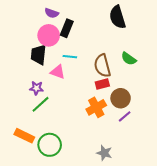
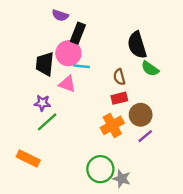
black semicircle: (118, 17) -> (137, 45), moved
pink circle: (49, 35) -> (68, 53), moved
brown semicircle: (102, 66) -> (119, 77), size x0.6
green circle: (50, 145) -> (100, 169), moved

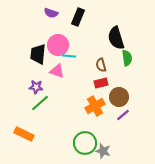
black rectangle: (78, 33) -> (78, 17), moved
green semicircle: (150, 69) -> (127, 58), turned -133

